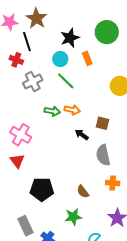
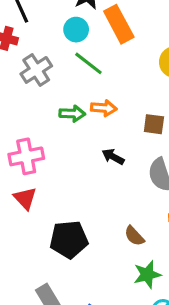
orange rectangle: (87, 58) -> (119, 24), size x1.6
pink cross: (21, 135) -> (26, 156), turned -35
black arrow: (82, 135) -> (113, 157), moved
green star: (73, 217) -> (147, 275), moved

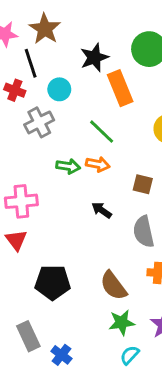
cyan circle: (76, 30) -> (59, 89), moved
green line: (88, 63) -> (102, 132), moved
brown semicircle: (134, 236) -> (114, 286), size x1.5

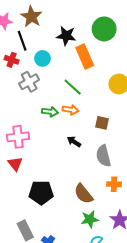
black star: (94, 58) -> (66, 36), turned 30

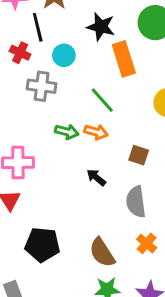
gray cross: (29, 82) -> (42, 86), turned 30
orange cross: (114, 184) -> (147, 243), turned 32

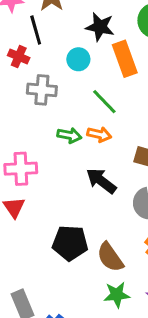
cyan circle: (64, 55) -> (78, 59), moved
black arrow: (96, 177) -> (101, 181), size x1.5
black pentagon: (42, 245) -> (70, 243), moved

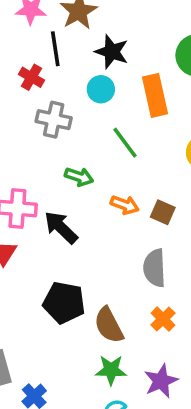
black star: (100, 27) -> (112, 52), moved
orange arrow: (99, 134) -> (125, 205), moved
black arrow: (101, 181) -> (61, 227), moved

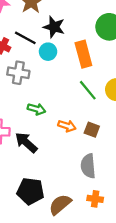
black line: (55, 49) -> (25, 38), moved, turned -50
green line: (125, 143) -> (88, 90), moved
orange cross: (163, 319) -> (95, 199), turned -35
brown semicircle: (109, 325) -> (60, 204), turned 80

